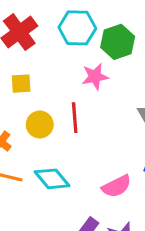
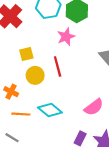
yellow square: (21, 84) -> (26, 54), moved

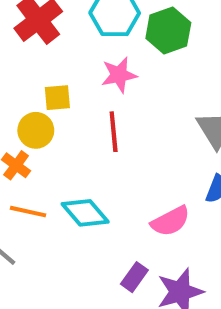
pink star: (66, 37) -> (119, 75), moved
yellow circle: (35, 75) -> (36, 130), moved

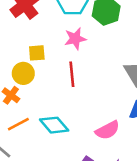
orange line: (28, 212) -> (18, 124), turned -40

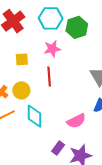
yellow circle: (23, 73) -> (21, 90), moved
cyan diamond: (54, 125) -> (35, 116), turned 40

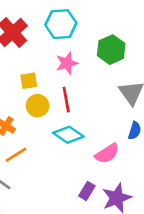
green hexagon: (77, 27) -> (111, 50), moved
yellow circle: (21, 90) -> (38, 106), moved
cyan diamond: (35, 116) -> (68, 135), moved, turned -50

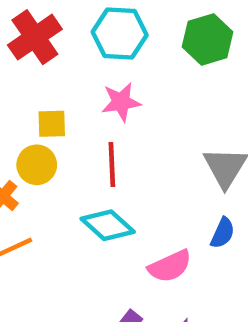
green hexagon: (111, 50) -> (208, 39), moved
yellow circle: (38, 106) -> (37, 165), moved

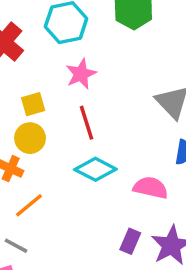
pink semicircle: (170, 266) -> (151, 188), turned -128

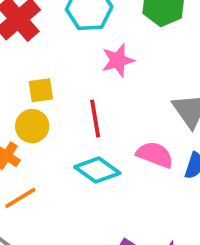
pink star: (81, 74) -> (118, 60), moved
pink semicircle: (151, 188) -> (155, 155), moved

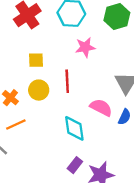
yellow circle: (32, 126) -> (39, 90), moved
cyan diamond: (97, 170) -> (74, 128), moved, turned 40

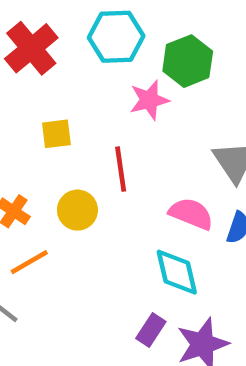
green hexagon: (117, 16) -> (188, 61), moved
yellow circle: (39, 90) -> (77, 210), moved
cyan diamond: (74, 128) -> (177, 272), moved

